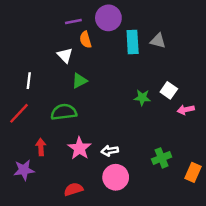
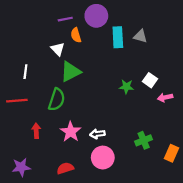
green triangle: (79, 81) -> (71, 72), size x1.5
green semicircle: (64, 112) -> (57, 100), turned 115
red line: (19, 113) -> (17, 101), turned 42
purple star: (24, 170) -> (21, 167), moved

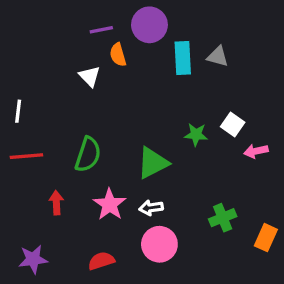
white line: (25, 72) -> (18, 111), moved
green triangle: (71, 72) -> (153, 163), moved

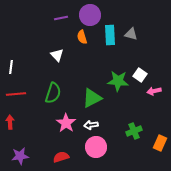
orange semicircle: (118, 55) -> (82, 37), moved
white triangle: (90, 76) -> (57, 55), moved
green star: (196, 135) -> (118, 81), size x1.5
red arrow: (56, 203) -> (10, 122), moved

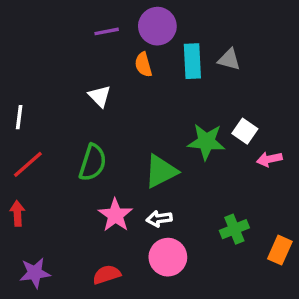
red line: (16, 94) -> (28, 164), turned -36

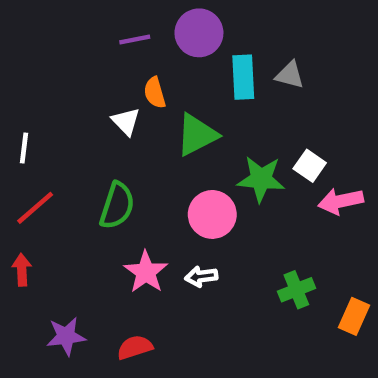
orange semicircle: (143, 65) -> (155, 93), moved
pink arrow: (269, 159) -> (341, 201), size x1.4
green triangle: (161, 171) -> (197, 135), moved
pink circle: (168, 257) -> (212, 214), moved
purple star: (35, 273) -> (66, 336), moved

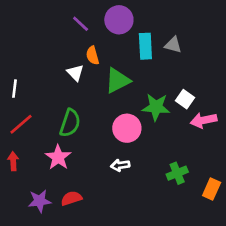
purple line: (135, 40) -> (81, 24), turned 54
pink star: (146, 272) -> (58, 157), moved
red semicircle: (135, 347) -> (71, 198), moved

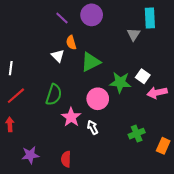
gray triangle: (173, 45) -> (134, 34), turned 48
cyan rectangle: (145, 46) -> (150, 18), moved
pink star: (58, 157) -> (71, 117), moved
white arrow: (120, 165) -> (93, 127), turned 72
red semicircle: (71, 198) -> (66, 159), moved, turned -70

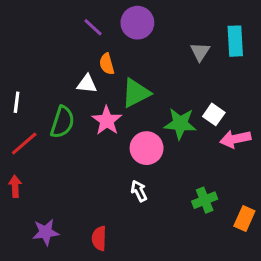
cyan rectangle: (150, 18) -> (235, 41), moved
white triangle: (58, 56) -> (87, 84), turned -40
green semicircle: (54, 95) -> (62, 122), moved
pink star: (71, 117) -> (107, 121), moved

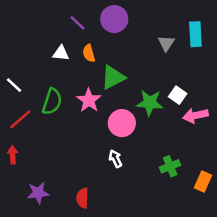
white triangle: (87, 84) -> (61, 53), moved
white line: (17, 102) -> (14, 85), turned -54

